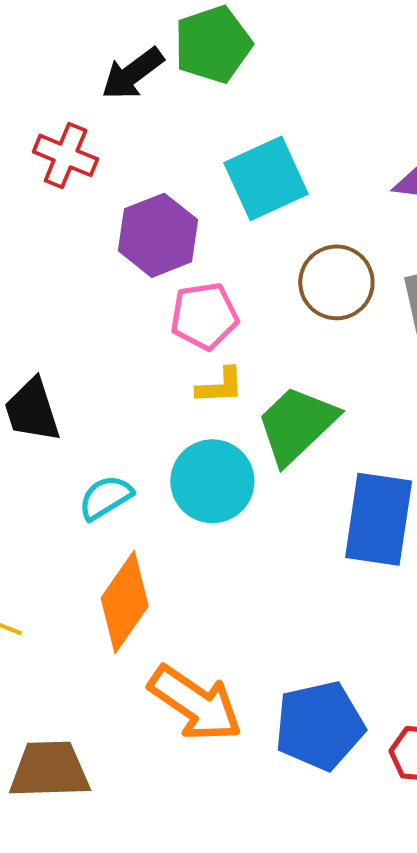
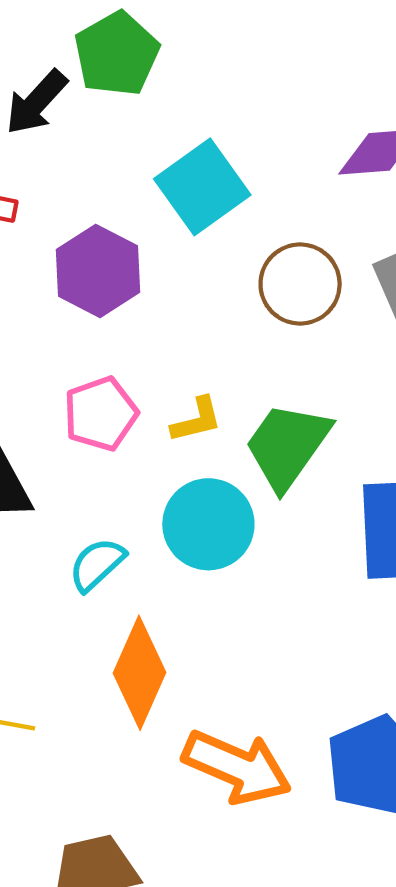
pink pentagon: (204, 316) -> (101, 414), moved

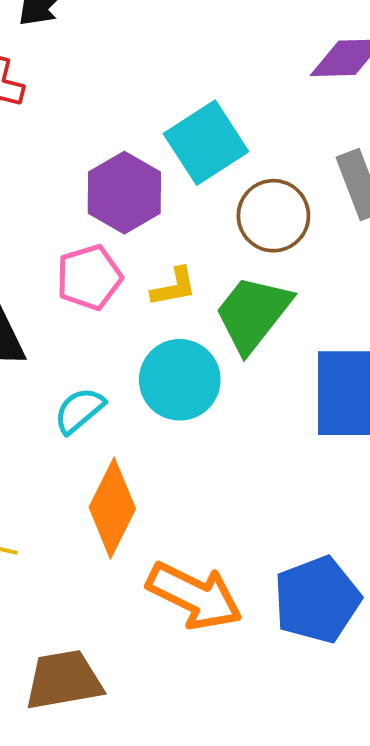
cyan square: (202, 187) -> (206, 143), moved
purple hexagon: (98, 271) -> (124, 193), moved
brown circle: (300, 284) -> (273, 216), moved

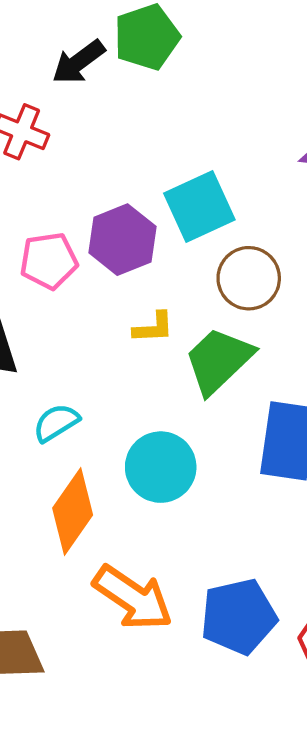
pink pentagon: (89, 277) -> (49, 261), moved
cyan circle: (180, 380) -> (161, 467), moved

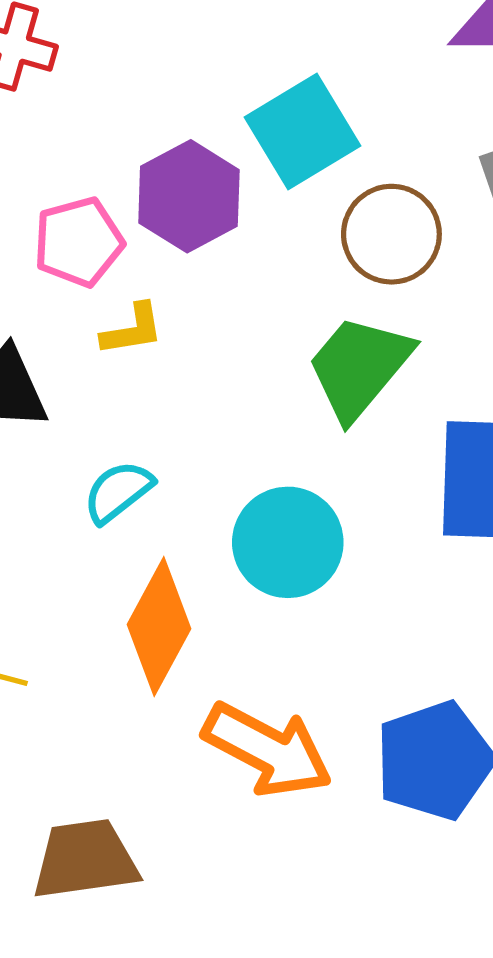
yellow L-shape: (153, 328) -> (132, 330), moved

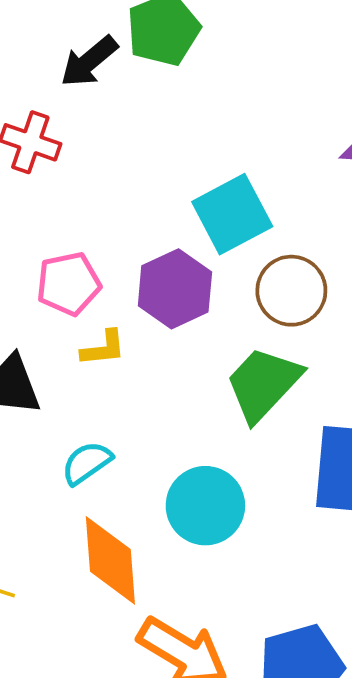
purple hexagon: (189, 196) -> (175, 289), moved
orange diamond: (159, 627) -> (110, 560), turned -36

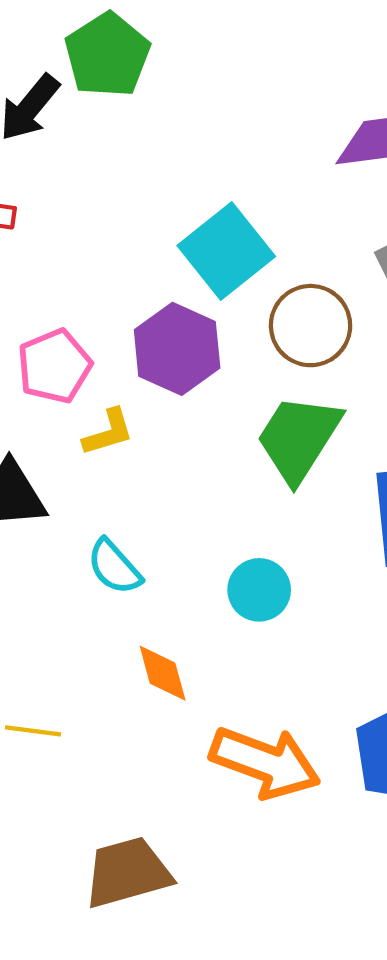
cyan semicircle: (87, 463) -> (114, 567), turned -86
cyan circle: (205, 506) -> (259, 590), size x0.7
orange diamond: (110, 560) -> (163, 673), size x0.6

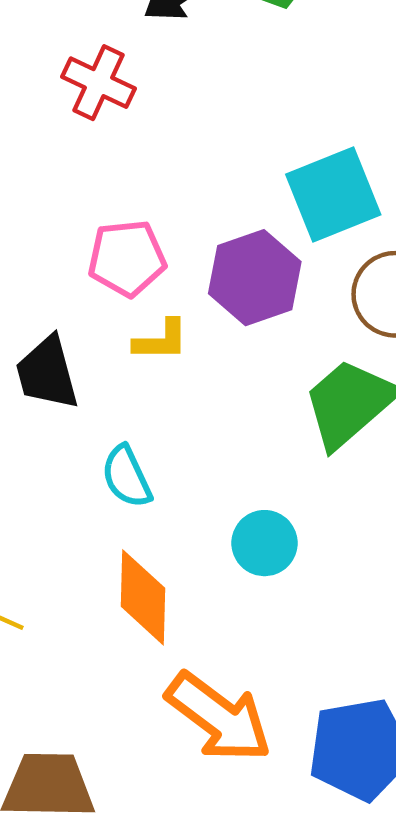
orange diamond: (163, 673) -> (143, 597), size x1.4

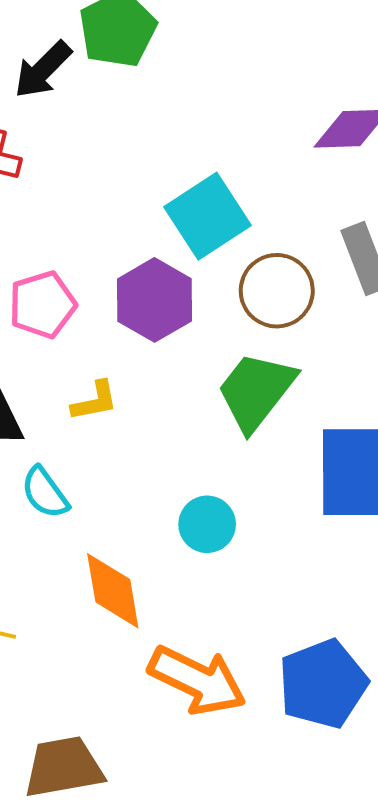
yellow L-shape: (161, 340) -> (95, 401), moved
cyan semicircle: (127, 477) -> (45, 493), moved

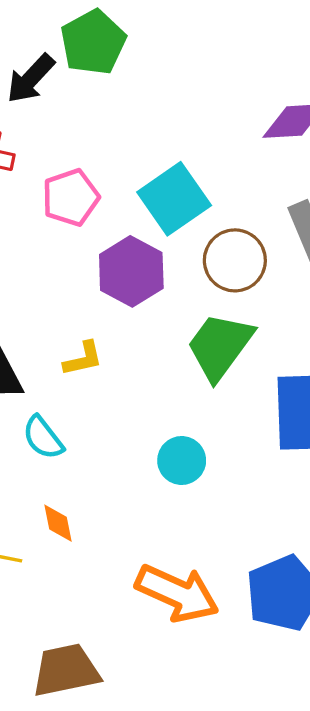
pink pentagon: (42, 305) -> (71, 197), moved
orange diamond: (113, 591) -> (58, 523), moved, size x0.6

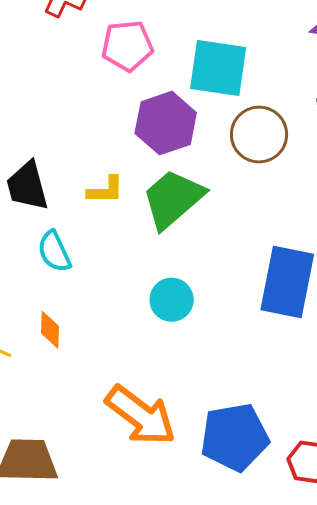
cyan square: (174, 199) -> (218, 68), turned 30
green trapezoid: (220, 346) -> (173, 199), moved

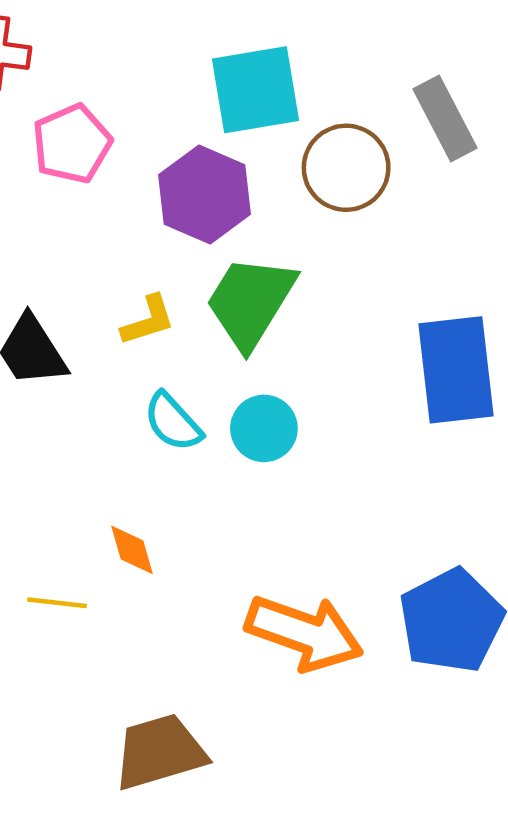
pink pentagon: (127, 46) -> (72, 144), moved
cyan semicircle: (54, 251) -> (173, 422), moved
cyan circle: (172, 300) -> (264, 428), moved

